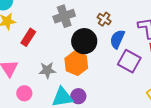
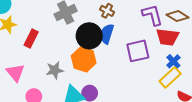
blue semicircle: (117, 39) -> (107, 34), moved
purple square: (129, 61) -> (138, 51), turned -35

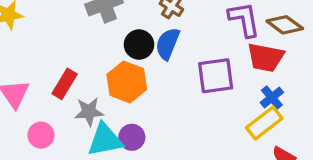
black circle: (89, 36) -> (139, 45), size x0.7
red rectangle: (31, 39) -> (65, 84), moved
gray star: (55, 70) -> (89, 112), moved

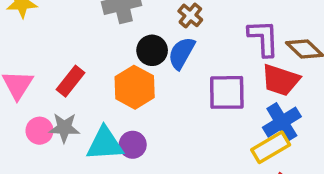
blue cross: (272, 98) -> (282, 122), size x1.5
gray star: (89, 112) -> (64, 128), moved

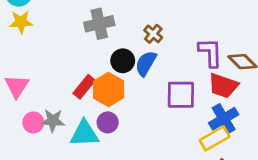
red rectangle: (70, 81) -> (84, 87), moved
purple circle: (133, 145) -> (108, 122), moved

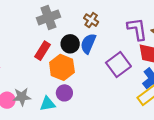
red rectangle: (84, 87) -> (43, 51), moved
purple square: (181, 95) -> (118, 64), turned -30
cyan triangle: (84, 134) -> (48, 104), size x0.7

